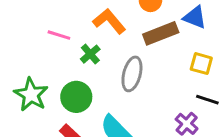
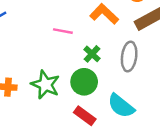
green cross: (90, 54) -> (92, 54), moved

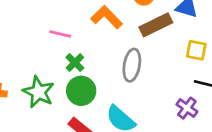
green cross: (92, 54) -> (75, 63), moved

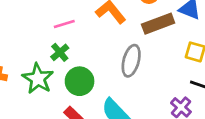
pink line: (60, 34) -> (64, 24), turned -35
green cross: (75, 63) -> (60, 52), moved

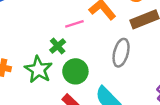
pink line: (64, 24) -> (74, 24), moved

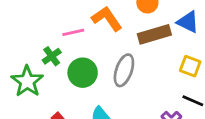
green circle: (75, 71) -> (83, 73), moved

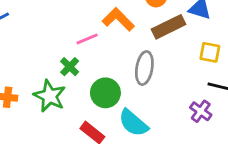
green circle: (83, 73) -> (105, 93), moved

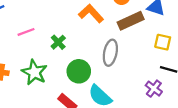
pink line: (87, 39) -> (26, 32), moved
green cross: (70, 67) -> (58, 42), moved

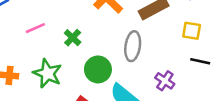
purple cross: (154, 89) -> (165, 81), moved

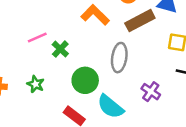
pink line: (35, 28) -> (37, 38), moved
green star: (47, 73) -> (36, 84), size x0.6

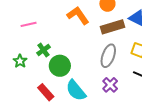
green cross: (60, 49) -> (43, 50), moved
gray ellipse: (119, 58) -> (108, 56), moved

